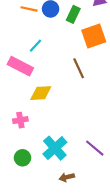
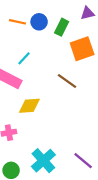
brown line: (79, 68) -> (67, 81), turned -30

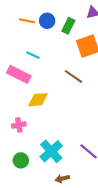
cyan line: (24, 58) -> (33, 55), turned 72

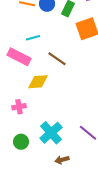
cyan line: (33, 55) -> (33, 38), turned -40
brown line: (73, 76) -> (57, 59), moved

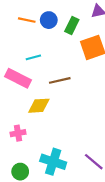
brown line: (57, 59) -> (60, 80), turned -48
cyan cross: (51, 133) -> (53, 162), turned -30

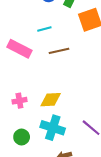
cyan line: (33, 57) -> (44, 29), moved
yellow diamond: (39, 106) -> (51, 100), moved

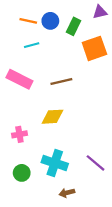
cyan line: (44, 29) -> (32, 45), moved
yellow diamond: (51, 100) -> (53, 117), moved

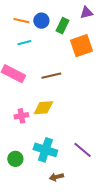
pink cross: (19, 134) -> (21, 116), moved

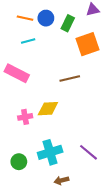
brown line: (51, 76) -> (70, 78), moved
cyan cross: (45, 150) -> (50, 152), turned -35

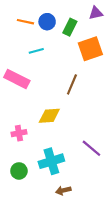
cyan line: (28, 41) -> (36, 51), moved
brown line: (70, 78) -> (72, 84), turned -54
pink cross: (25, 117) -> (19, 133), moved
purple line: (89, 152) -> (91, 148), moved

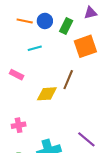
pink rectangle: (17, 79) -> (17, 75), size x0.6
yellow diamond: (49, 116) -> (47, 94), moved

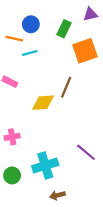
orange line: (25, 21) -> (14, 39), moved
blue circle: (45, 21) -> (31, 24), moved

